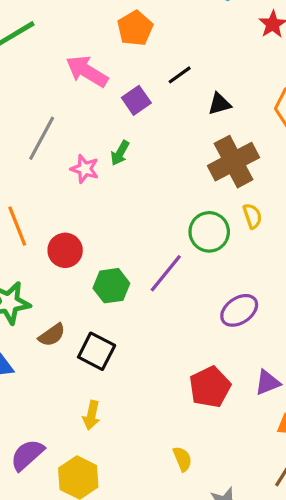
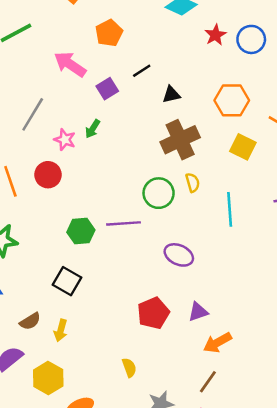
red circle: (65, 250) -> (48, 175), moved
purple line: (166, 273) -> (123, 223), turned 44
purple ellipse: (239, 310) -> (179, 255), turned 56
brown semicircle: (52, 335) -> (30, 321), moved

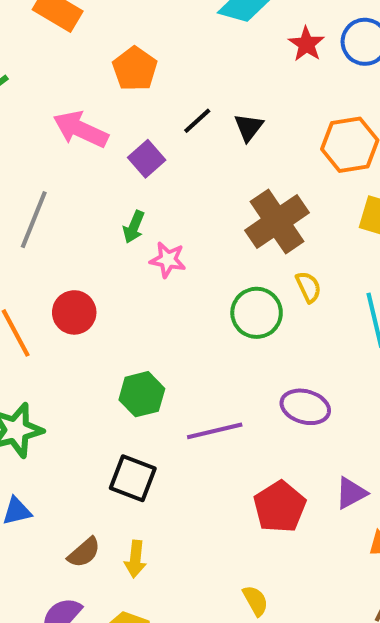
black triangle: (171, 95) -> (249, 127), moved, turned -30
pink star: (65, 140) -> (168, 260), moved
purple line: (123, 223) -> (215, 431), moved

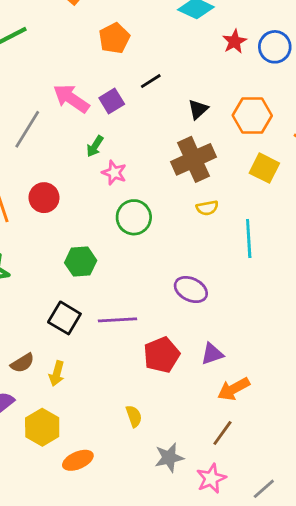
black triangle: (249, 127) -> (198, 109), moved
pink arrow: (81, 129) -> (71, 98), moved
yellow semicircle: (308, 287) -> (207, 208), turned 95
green circle: (257, 313) -> (134, 217), moved
purple line: (215, 431) -> (118, 320), moved

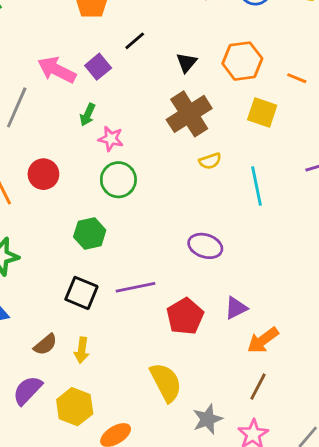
green circle: (134, 217) -> (118, 180), moved
yellow semicircle: (134, 416) -> (166, 382), size x1.8

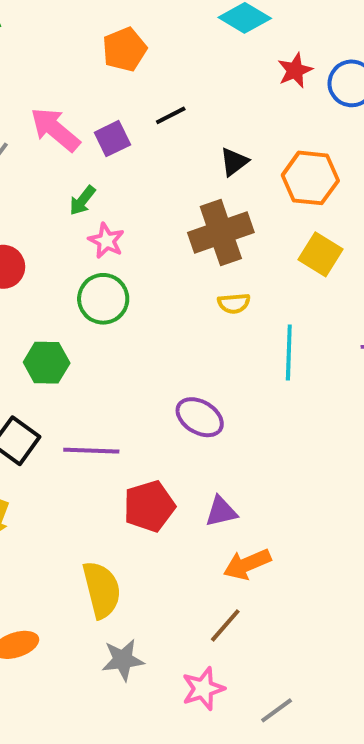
gray star: (207, 419) -> (123, 660), moved

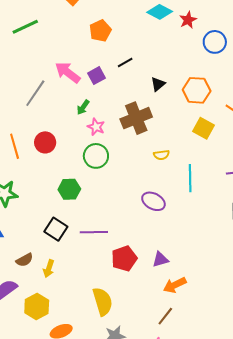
red star: (295, 70) -> (188, 20), moved
brown cross: (221, 233) -> (136, 118), moved
purple ellipse: (200, 417) -> (153, 201), moved

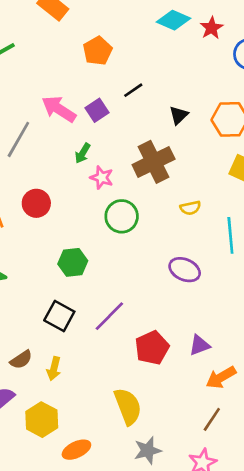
green circle: (96, 156) -> (122, 216), moved
purple line: (94, 232) -> (109, 316), turned -40

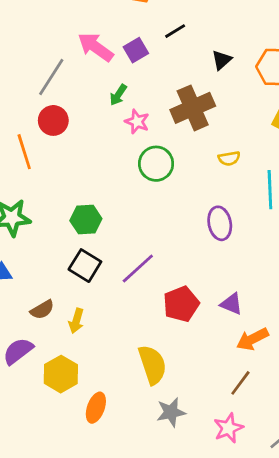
red circle: (36, 203) -> (53, 120), moved
green hexagon: (73, 262) -> (86, 220), moved
purple ellipse: (185, 270) -> (220, 223), turned 52
purple triangle: (199, 345) -> (231, 304), turned 40
orange ellipse: (76, 450) -> (96, 408), turned -48

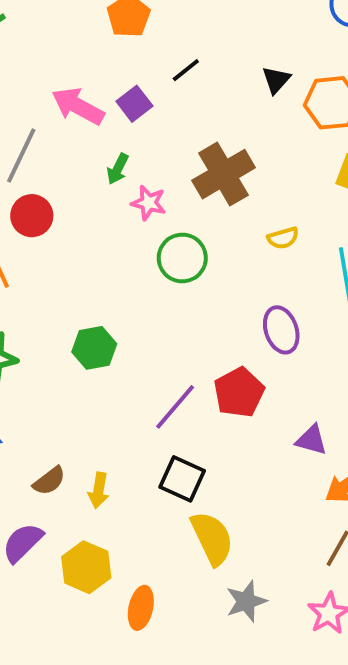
black triangle: (222, 60) -> (276, 80), moved
black square: (85, 266) -> (182, 479), moved
red pentagon: (181, 304) -> (239, 392), moved

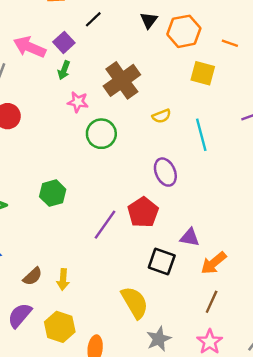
green arrow: (118, 169) -> (64, 70), moved
black square: (182, 479) -> (162, 262), moved

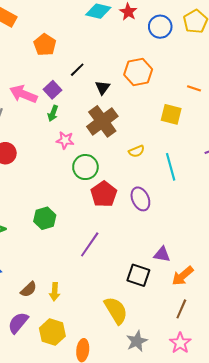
black triangle: (149, 20) -> (102, 88), moved
orange hexagon: (184, 31) -> (138, 72), moved
red pentagon: (143, 212) -> (104, 194), moved

